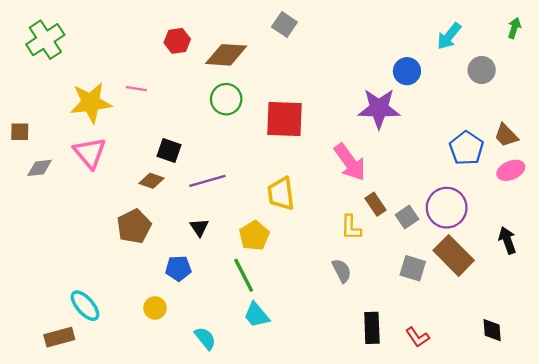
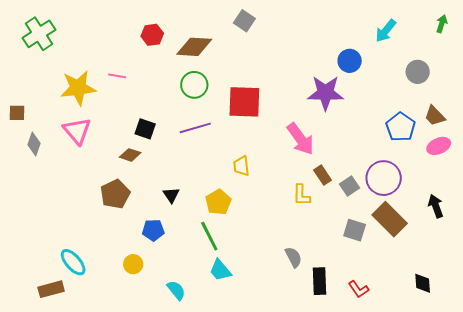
gray circle: (482, 70) -> (418, 72), moved
gray diamond: (39, 168) -> (34, 144), turned -65
purple line: (207, 181) -> (195, 128), moved
yellow trapezoid: (281, 194) -> (241, 166), size x0.7
gray semicircle: (342, 271) -> (293, 257), moved

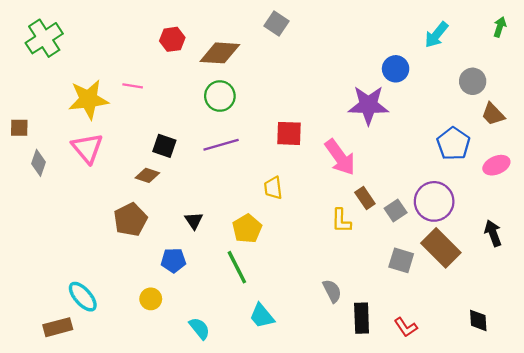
red square: (244, 102) -> (289, 133), moved, size x0.7
brown trapezoid: (435, 116) -> (493, 114), moved
cyan trapezoid: (220, 270) -> (262, 316), moved

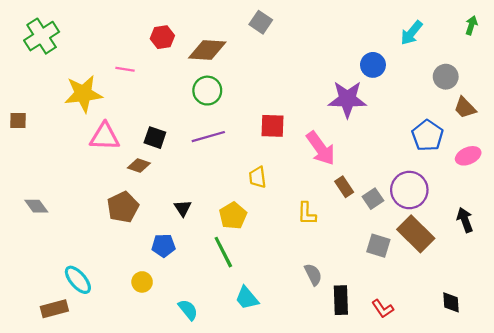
pink line: (133, 86) -> (125, 69), moved
pink triangle: (87, 148) -> (105, 137), moved, turned -48
gray diamond: (39, 163) -> (36, 206), moved, turned -55
yellow L-shape: (341, 221) -> (307, 214), moved

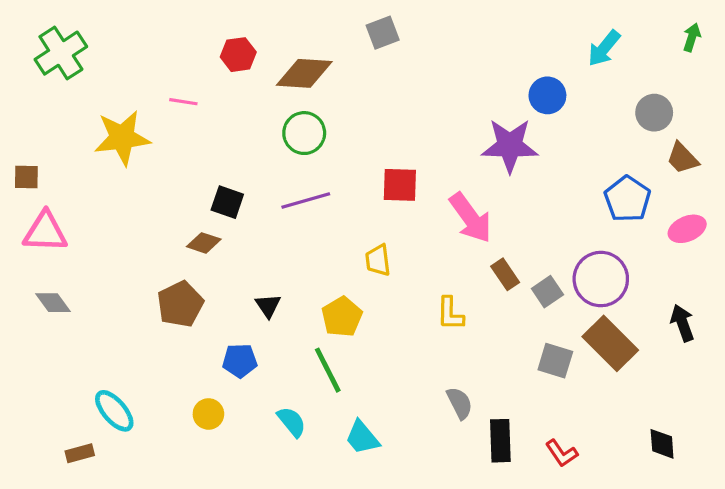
gray square: (261, 22) -> (383, 33), turned 35
pink triangle: (105, 137) -> (45, 232), moved
brown rectangle: (54, 309) -> (80, 453), size x0.7
cyan semicircle: (188, 310) -> (292, 422), moved

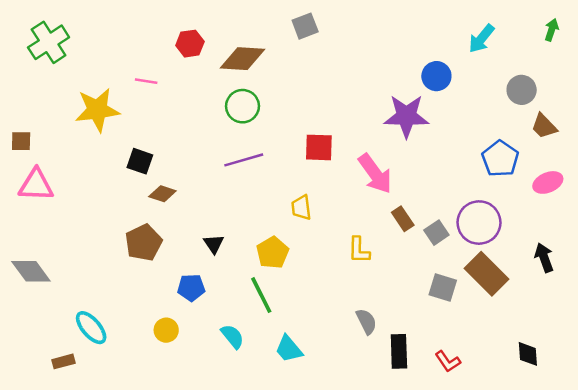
black square: (227, 202) -> (140, 161), moved
gray diamond: (53, 303) -> (31, 271), moved, size x1.4

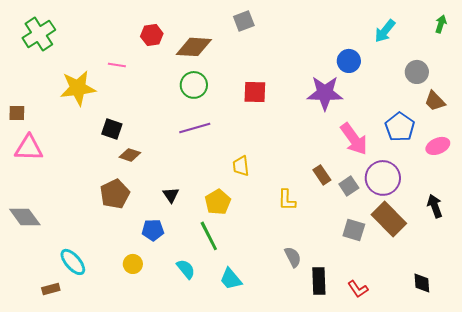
red square: (319, 147) -> (255, 92), moved
pink arrow: (375, 174) -> (354, 139), moved

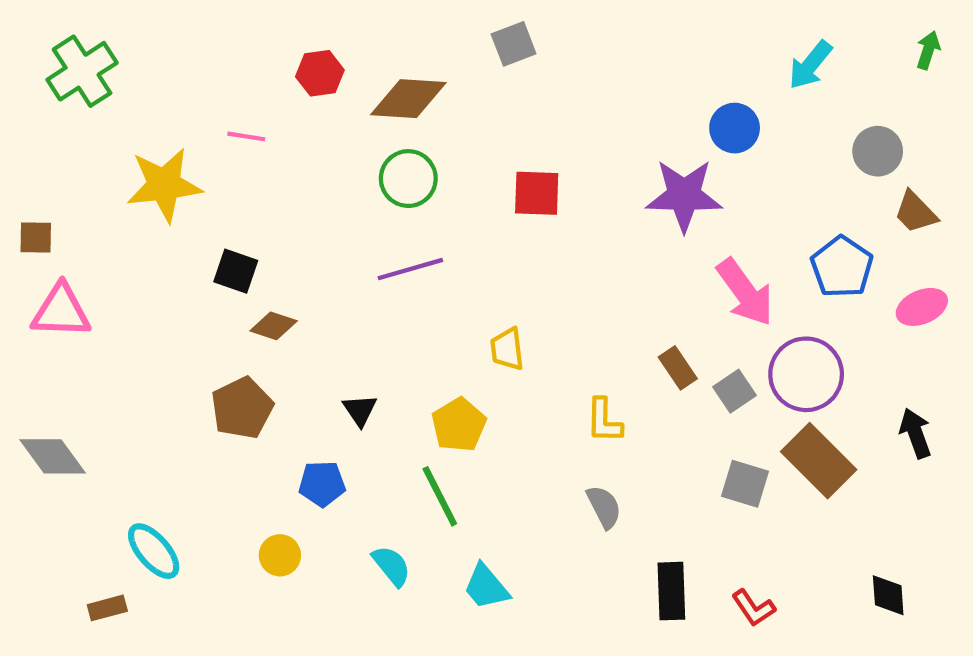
gray semicircle: (293, 257) -> (604, 507), moved

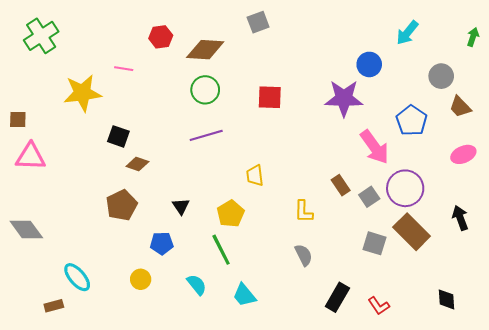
green arrow: (928, 50) -> (473, 37), moved
blue pentagon: (842, 267) -> (412, 121), moved
black rectangle: (671, 591) -> (337, 297), turned 32

